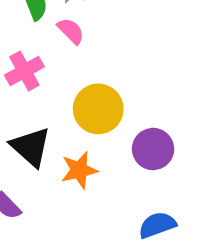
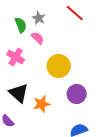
pink cross: (24, 71) -> (16, 57), turned -30
yellow circle: (98, 109) -> (59, 66), moved

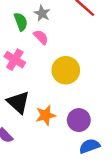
purple circle: (77, 94) -> (79, 120), moved

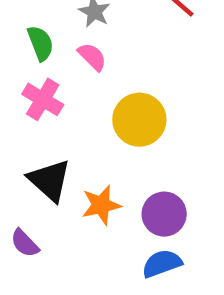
green semicircle: (21, 22) -> (40, 43), moved
blue semicircle: (89, 146) -> (162, 264), moved

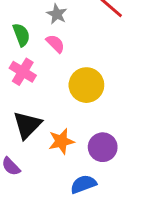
black triangle: (49, 180) -> (27, 125), turned 32
blue semicircle: (162, 264) -> (83, 184), moved

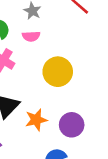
pink semicircle: (55, 44) -> (31, 36), turned 132

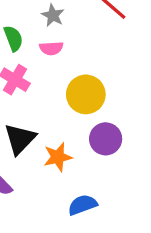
purple circle: (72, 125) -> (106, 139), moved

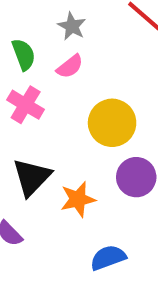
pink semicircle: (51, 48) -> (70, 66), turned -35

